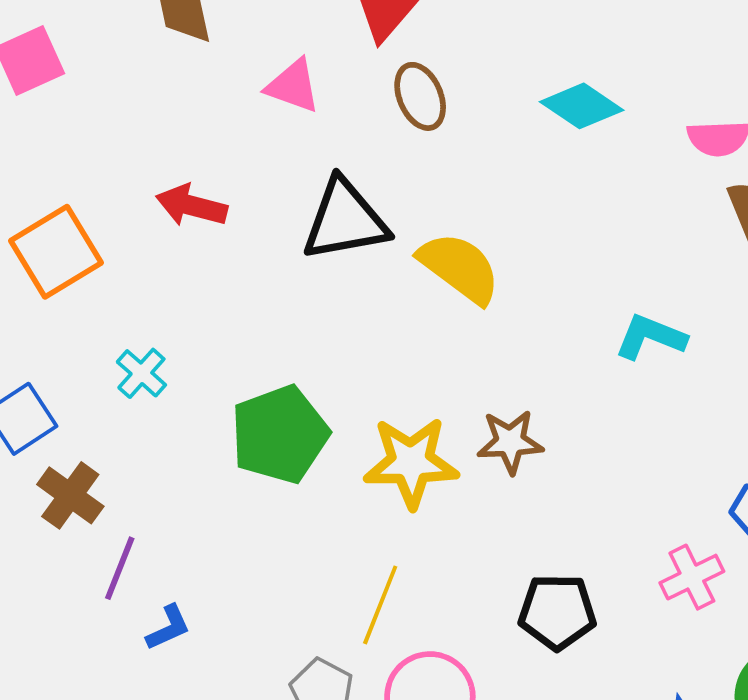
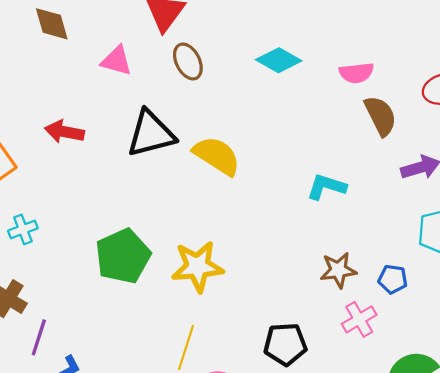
cyan cross: (141, 373) -> (23, 229), moved, turned 32
brown star: (510, 442) -> (338, 270), moved

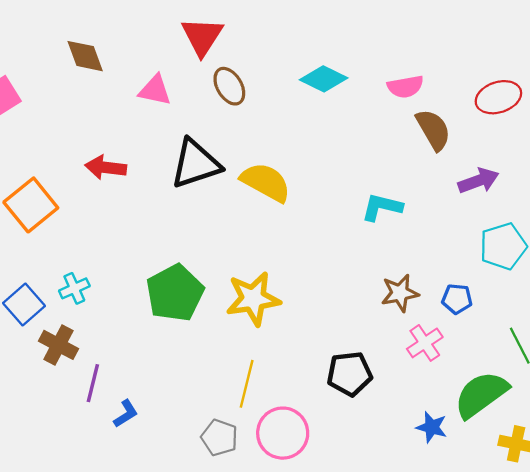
cyan cross: (23, 229) -> (74, 288), moved

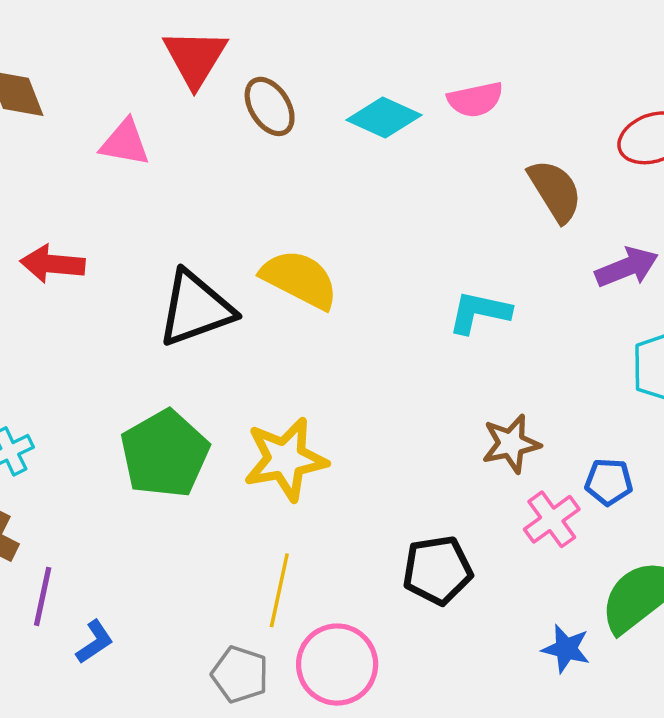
brown ellipse: (229, 86) -> (270, 106), moved
pink semicircle: (405, 87) -> (475, 100), moved
black triangle: (196, 164) -> (195, 309), moved
blue pentagon: (457, 299) -> (609, 482), moved

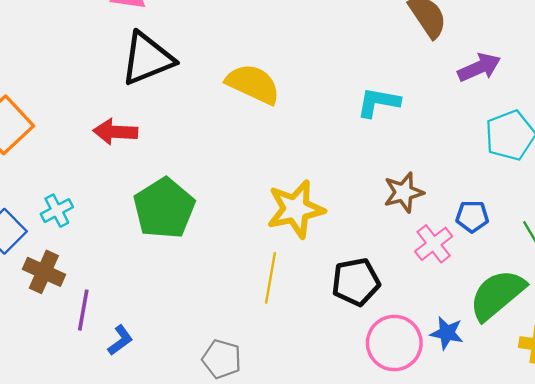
red arrow: (53, 264) -> (115, 132), moved
black triangle: (195, 309) -> (147, 59), moved
yellow star: (285, 459) -> (296, 209), moved
yellow line: (279, 590) -> (270, 278), moved
pink circle: (337, 665) -> (394, 343), moved

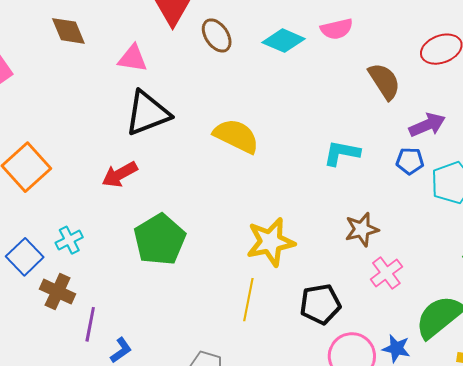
red arrow: (115, 132) -> (120, 174), turned -33
blue pentagon: (472, 216) -> (410, 161), moved

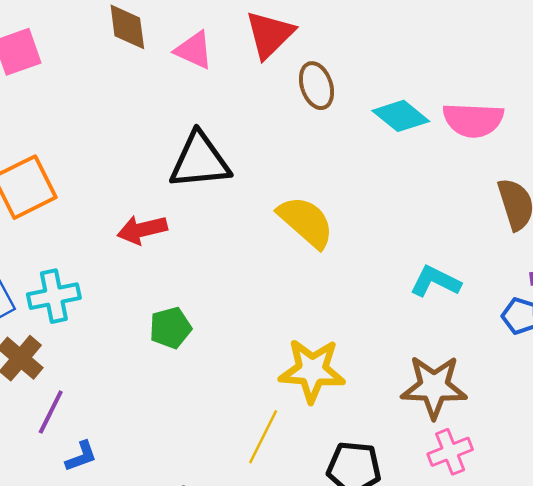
pink semicircle: (337, 29) -> (473, 120), size x1.4
pink triangle: (133, 58) -> (194, 50), moved
brown star: (362, 229) -> (434, 387), size x1.4
cyan cross: (69, 240) -> (54, 296), size x1.4
green pentagon: (160, 240) -> (170, 328), size x0.6

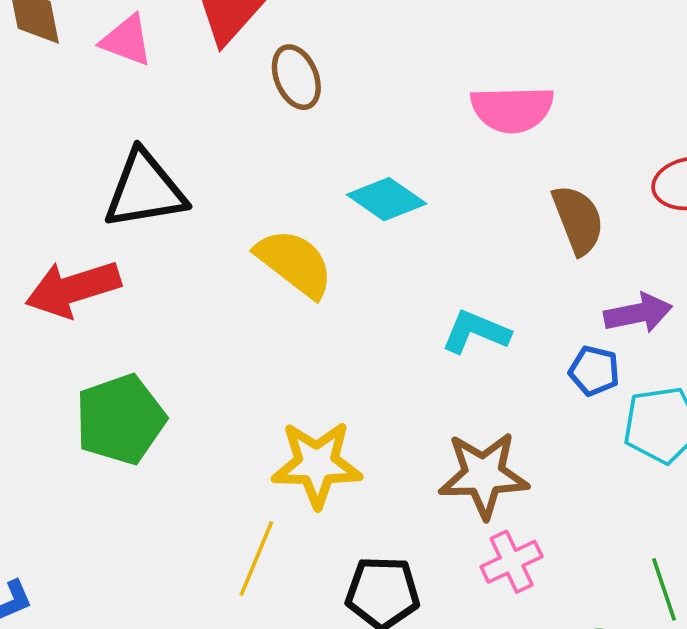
cyan diamond: (401, 116) -> (387, 199), moved
red arrow: (142, 230) -> (73, 289), size x1.4
green pentagon: (170, 328) -> (120, 419), size x1.6

